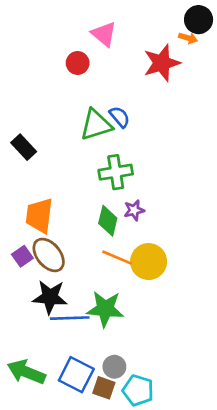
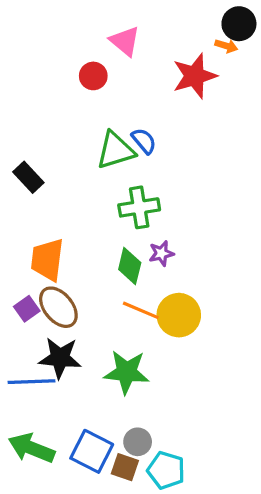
blue line: (70, 318) -> (31, 382), moved

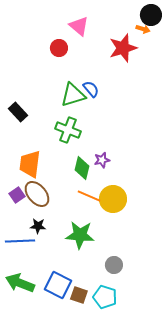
green cross: (139, 207) -> (68, 130), moved, turned 30
black star: (60, 358) -> (38, 226), size x0.6
gray circle: (138, 442) -> (114, 265), moved

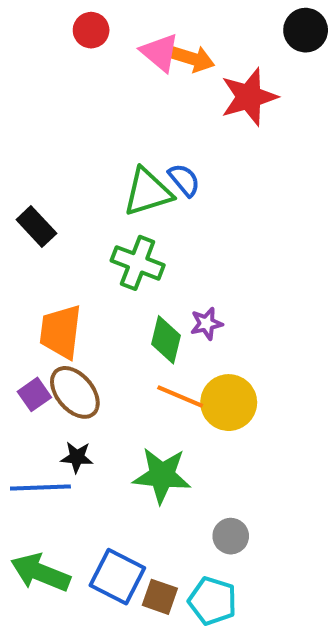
orange arrow: (143, 29) -> (192, 58), moved, size x1.5
red circle: (59, 48) -> (91, 30), moved

